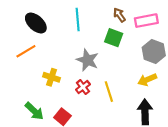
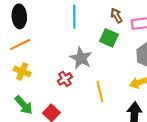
black ellipse: (36, 23) -> (19, 16), moved, turned 40
yellow cross: (51, 77) -> (22, 72), moved
red cross: (83, 87) -> (65, 79), moved

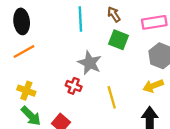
brown arrow: (116, 16) -> (114, 14), moved
yellow cross: (22, 72) -> (26, 91), moved
red cross: (65, 79) -> (74, 86), turned -32

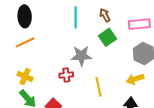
green square: (118, 40) -> (107, 37), turned 30
gray star: (90, 63) -> (81, 56), turned -30
red cross: (74, 86) -> (66, 75), turned -32

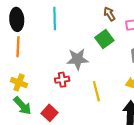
brown arrow: (105, 15) -> (109, 14), moved
cyan line: (76, 17) -> (55, 19), moved
orange line: (25, 42) -> (18, 47), turned -60

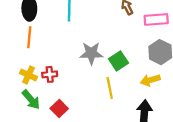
green square: (104, 39) -> (118, 61), moved
red cross: (62, 80) -> (50, 74), moved

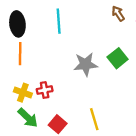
green square: (118, 61) -> (118, 58), moved
yellow line: (110, 88) -> (94, 119), moved

